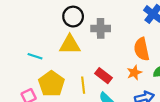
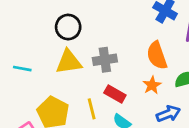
gray cross: (101, 28) -> (105, 60), moved
cyan line: (35, 56) -> (22, 69), moved

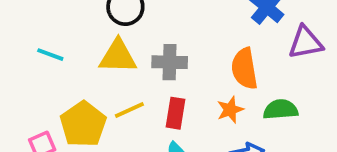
red rectangle: (115, 94) -> (175, 113), turned 60
yellow line: (92, 109) -> (129, 110), moved, turned 70

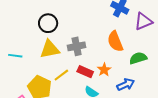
orange star: (230, 110) -> (104, 70), moved
red rectangle: (175, 113) -> (85, 72), turned -63

